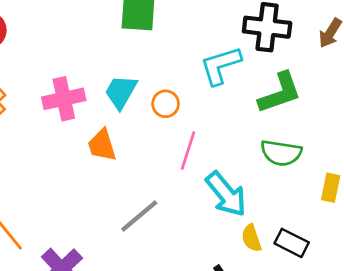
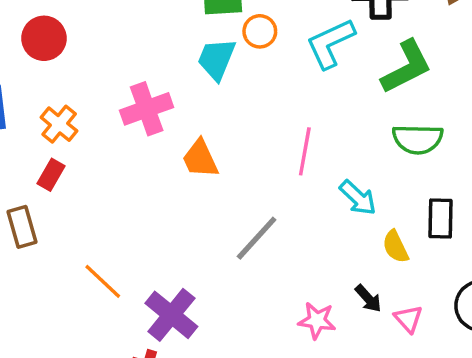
cyan trapezoid: (121, 92) -> (217, 59), moved
orange circle: (166, 104) -> (260, 31), moved
cyan arrow: (226, 194) -> (358, 198), size x0.7
black rectangle: (292, 243) -> (440, 219), moved, turned 72

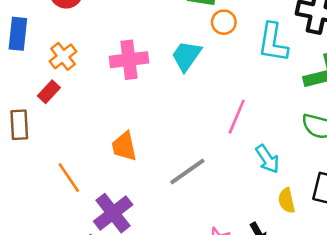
cyan L-shape: (330, 43) -> (273, 42), turned -69
cyan trapezoid: (217, 59) -> (186, 56), moved
orange trapezoid: (200, 159) -> (124, 146), moved

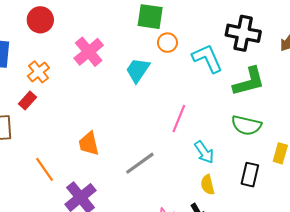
cyan L-shape: (273, 42) -> (207, 58), turned 148
pink cross: (129, 60) -> (89, 52), moved, turned -32
yellow semicircle: (287, 201) -> (208, 185), moved

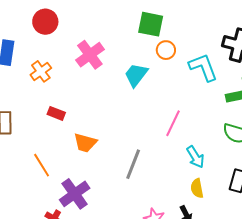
red rectangle: (27, 101) -> (56, 113), moved, turned 66
orange trapezoid: (89, 144) -> (85, 143), turned -65
gray line: (140, 163) -> (133, 164), turned -36

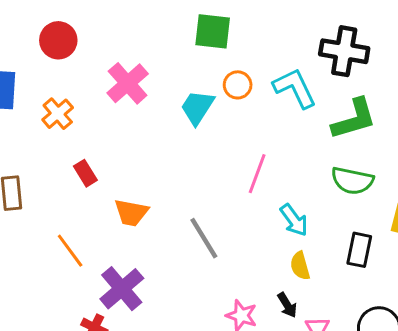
orange circle: (166, 50) -> (238, 85), moved
red rectangle: (56, 113) -> (85, 173), turned 42
gray line: (133, 164) -> (204, 238), turned -48

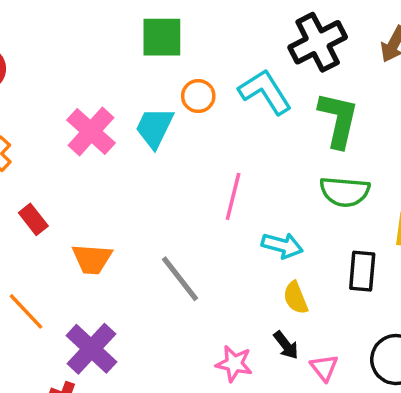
black cross: (344, 51) -> (318, 42), turned -30
pink cross: (128, 83) -> (91, 131), moved
green L-shape: (354, 119) -> (338, 120), turned -54
cyan arrow: (294, 220) -> (282, 245), turned -32

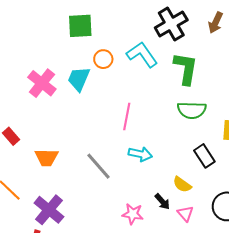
cyan arrow: (282, 245) -> (140, 154), moved
black rectangle: (362, 271) -> (204, 156), turned -35
yellow semicircle: (296, 298) -> (182, 185), moved, turned -30

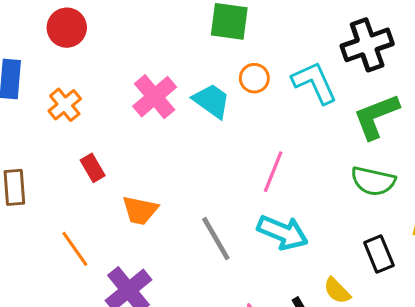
green L-shape: (186, 68) -> (376, 116), turned -132
cyan trapezoid: (79, 79) -> (212, 101), turned 92
cyan arrow: (140, 154) -> (283, 232), size x1.4

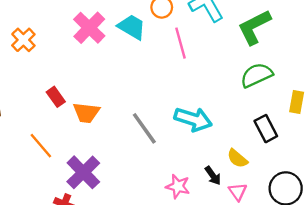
red rectangle: (93, 168) -> (56, 97), moved
pink line: (273, 172) -> (181, 43), moved, turned -32
green semicircle: (373, 181) -> (256, 75), turned 148

